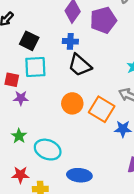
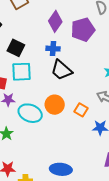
orange square: (102, 109) -> (81, 110), size x0.6
cyan ellipse: (48, 150) -> (30, 113), moved

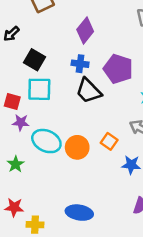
purple pentagon: (83, 30) -> (118, 69), moved, turned 30
orange circle: (55, 105) -> (77, 147), moved

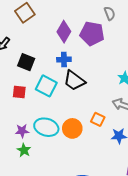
purple pentagon: (118, 69) -> (92, 34), moved
cyan square: (39, 89) -> (46, 86), moved, turned 35
red square: (12, 101) -> (19, 92), moved
purple star: (21, 122) -> (22, 131), moved

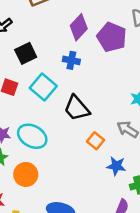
black square: (26, 62) -> (26, 53), turned 30
black trapezoid: (74, 81) -> (77, 108), moved
orange circle: (72, 128) -> (26, 174), moved

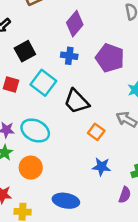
purple pentagon: (112, 37) -> (110, 58), moved
blue star: (116, 166) -> (101, 167), moved

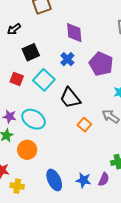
purple diamond: (75, 24) -> (74, 33), turned -50
blue cross: (69, 56) -> (67, 59), turned 32
blue star: (101, 167) -> (83, 180), moved
blue ellipse: (66, 201) -> (54, 180), turned 50

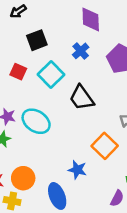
orange square: (84, 125) -> (105, 146), moved, size x1.5
orange circle: (27, 150) -> (23, 178), moved
blue star: (83, 180) -> (77, 170), moved

